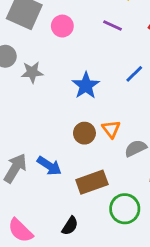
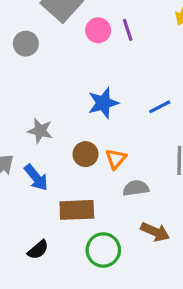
purple line: (112, 26) -> (128, 30), moved, turned 30
gray star: (32, 72) -> (40, 131), moved

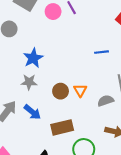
blue star: (103, 103) -> (33, 58), moved
blue line: (160, 107) -> (101, 52), turned 32
gray semicircle: (136, 188) -> (106, 101), moved

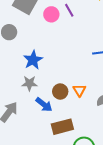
blue arrow: (32, 112) -> (44, 105), moved

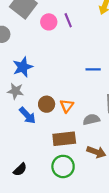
brown rectangle: (62, 127) -> (64, 139), moved

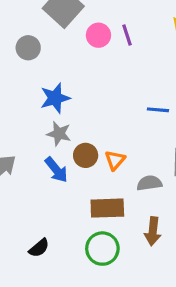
gray star: (15, 91) -> (59, 134), moved
brown arrow: (96, 152) -> (153, 231), turned 72

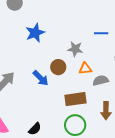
gray star: (59, 134) -> (75, 49), moved
orange triangle: (115, 160) -> (85, 69), moved, turned 48

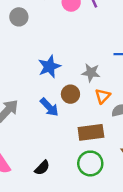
blue star: (35, 33) -> (49, 67), moved
orange triangle: (85, 69) -> (103, 96), turned -40

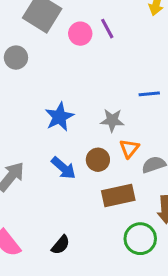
brown circle: (70, 94) -> (98, 160), moved
green circle: (90, 163) -> (140, 239), moved

